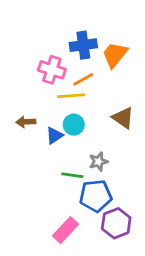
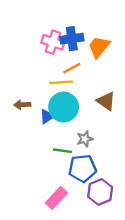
pink cross: (52, 70) -> (53, 42), moved
cyan circle: (74, 125) -> (64, 107), size x1.6

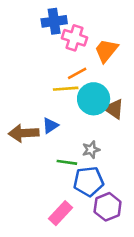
blue cross: (72, 39) -> (54, 21), moved
pink cross: (53, 42) -> (74, 38), moved
brown arrow: (22, 105) -> (24, 133), moved, size x1.6
cyan circle: (64, 107) -> (94, 99), moved

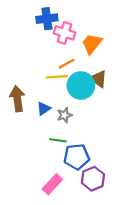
brown triangle: (114, 109) -> (98, 79), moved
brown arrow: (24, 133) -> (17, 99), moved, turned 85
gray star: (91, 150) -> (64, 115), moved

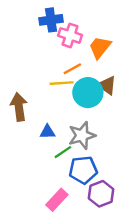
blue triangle: (44, 109) -> (47, 132), moved, turned 32
gray star: (64, 115) -> (82, 135), moved, size x1.6
green line: (58, 140) -> (63, 152), turned -42

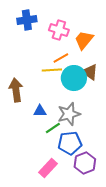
blue cross: (51, 20) -> (27, 20), moved

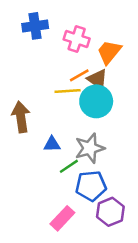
brown triangle: (90, 72) -> (97, 79), moved

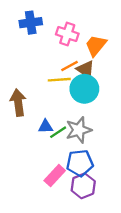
green line: (69, 166) -> (58, 132), moved
purple hexagon: (110, 212) -> (83, 186), moved
pink rectangle: (62, 218) -> (55, 176), moved

